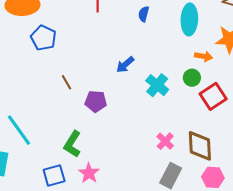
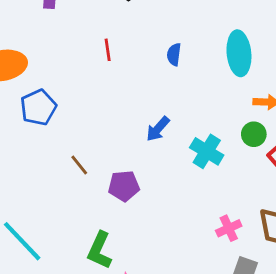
blue pentagon: (43, 38) -> (38, 107), turned 30
pink cross: (165, 141) -> (229, 228), turned 30

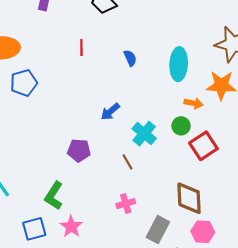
blue semicircle: (174, 54) -> (130, 58), turned 140
brown line: (79, 165) -> (127, 162), moved
pink cross: (229, 228) -> (126, 204), moved

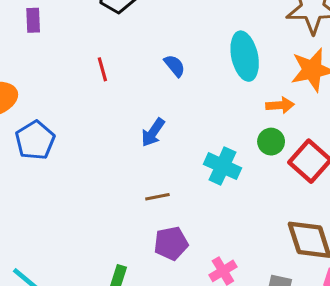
blue arrow: (110, 112) -> (153, 132), moved
purple pentagon: (79, 150) -> (171, 243), moved
brown line: (127, 162) -> (157, 197), moved, turned -56

